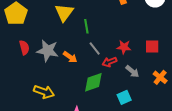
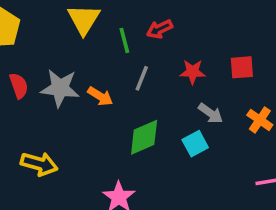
gray line: (95, 49) -> (142, 78), turned 64
red arrow: (109, 62) -> (160, 29), moved
yellow arrow: (44, 92) -> (39, 164), moved
cyan square: (124, 97) -> (195, 144), moved

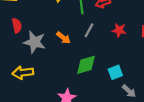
gray star: (60, 88) -> (35, 42), moved
gray arrow: (211, 113) -> (129, 91), moved
yellow arrow: (39, 164) -> (23, 73), turned 150

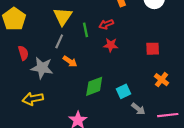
gray line: (89, 30) -> (59, 41), moved
red star: (119, 30) -> (111, 45), moved

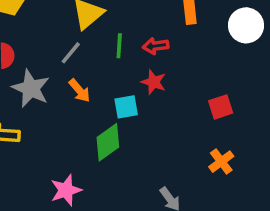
red square: (153, 49) -> (221, 107), turned -32
green diamond: (94, 86) -> (108, 142), turned -30
cyan square: (123, 91) -> (126, 107), moved

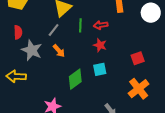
cyan square: (126, 107) -> (100, 69), moved
orange cross: (221, 162) -> (139, 89), size x1.5

